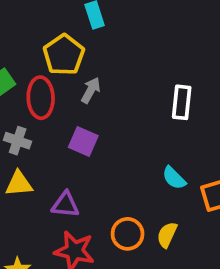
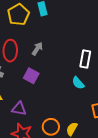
yellow pentagon: (64, 55) -> (18, 15), moved
cyan semicircle: (174, 178) -> (78, 83), moved

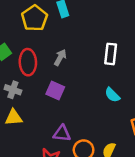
white rectangle: (85, 59) -> (111, 54), moved
purple triangle: (19, 109) -> (62, 133), moved

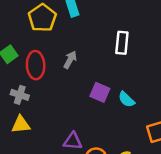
white rectangle: (111, 54) -> (122, 43), moved
purple square: (55, 90) -> (100, 92), moved

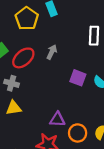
red ellipse: (36, 65) -> (23, 58), turned 55

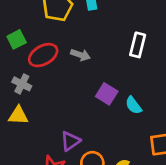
gray arrow: (52, 52) -> (80, 55), turned 72
purple triangle: (57, 119) -> (70, 141), turned -49

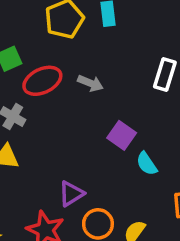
cyan semicircle: (133, 105) -> (147, 164), moved

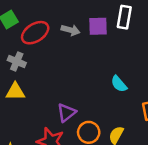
purple square: (122, 135) -> (98, 26), moved, turned -30

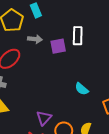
gray arrow: (70, 30) -> (35, 39), moved

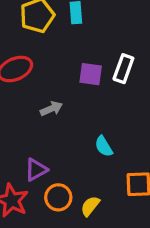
gray arrow: (35, 39) -> (51, 109), moved, turned -48

